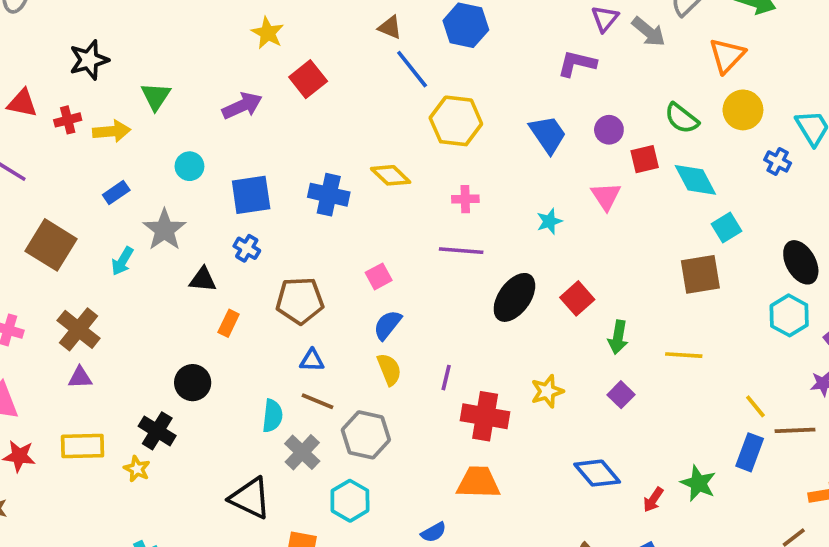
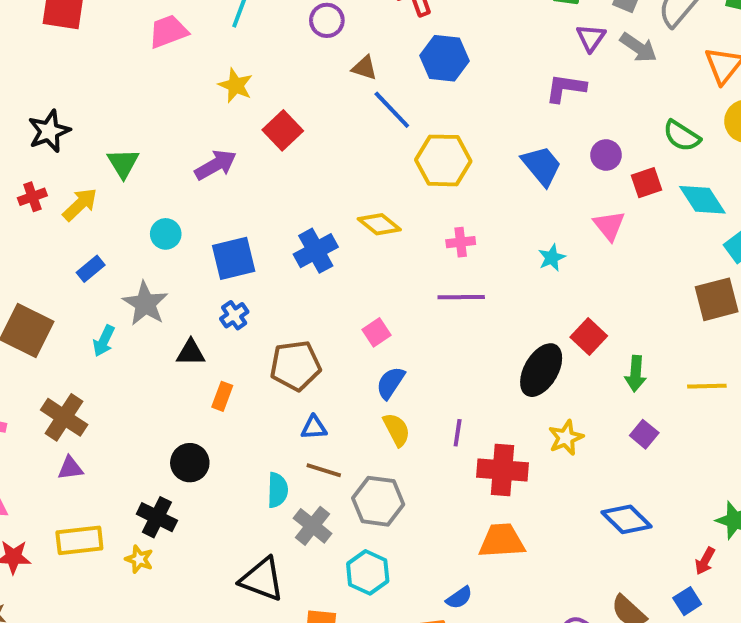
yellow arrow: (112, 131) -> (80, 204), turned -33
blue cross: (329, 195) -> (316, 251), turned -36
blue cross: (247, 248) -> (234, 315), turned 30
black ellipse: (514, 297) -> (541, 370), moved
red arrow: (653, 500) -> (705, 561), moved

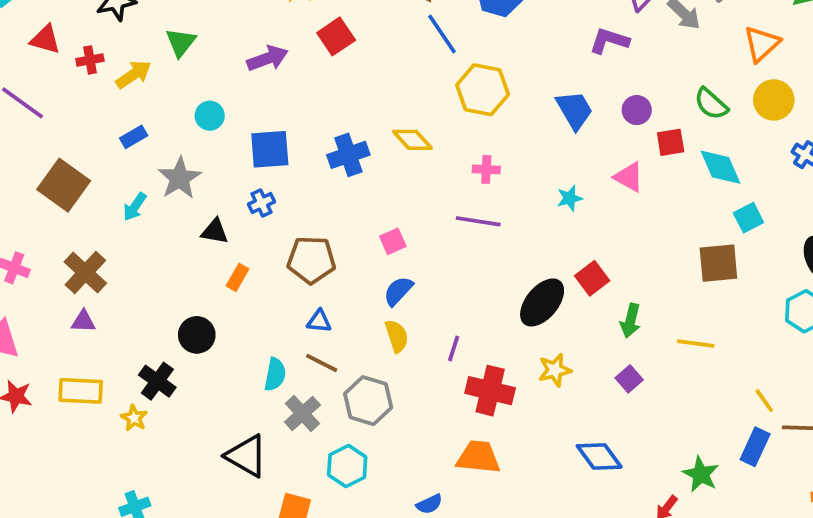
pink triangle: (609, 226) -> (629, 177), turned -32

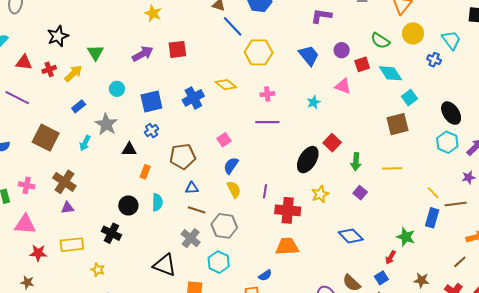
red square: (336, 36) -> (177, 49), moved, turned 36
cyan semicircle: (275, 374) -> (157, 202), moved
yellow star: (134, 418) -> (98, 270), moved

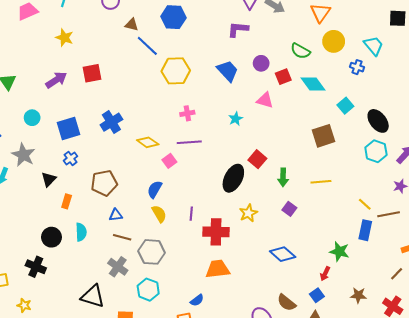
yellow diamond: (226, 85) -> (148, 142), moved
cyan square: (409, 98) -> (345, 106), moved
pink square: (224, 140) -> (169, 161), moved
black triangle: (129, 149) -> (49, 179), turned -42

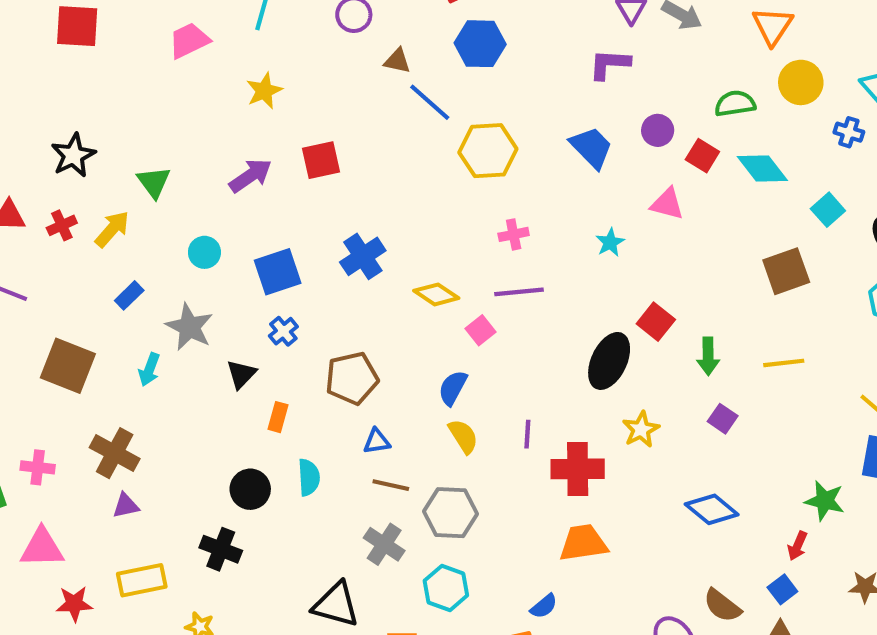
yellow star: (64, 38) -> (264, 91), turned 30
green semicircle: (300, 51) -> (735, 104), turned 144
red square: (283, 77) -> (702, 156), turned -35

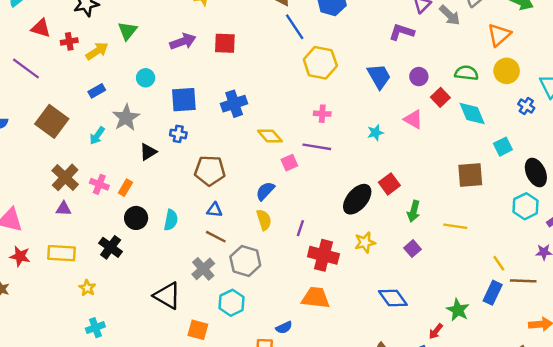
blue cross: (283, 331) -> (178, 134), turned 35
orange rectangle: (278, 417) -> (125, 188), moved
pink cross: (38, 467) -> (99, 184), moved

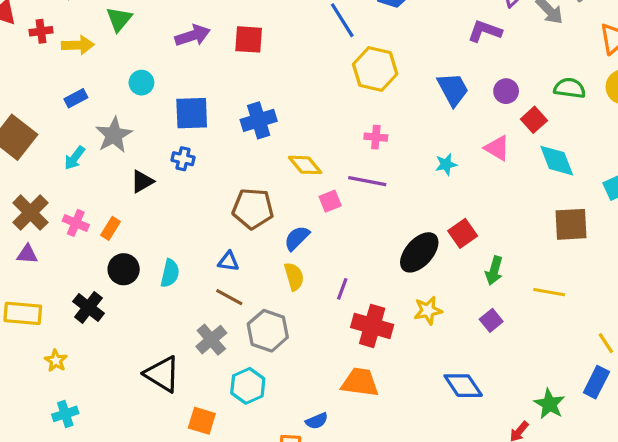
yellow arrow: (97, 51) -> (78, 45), turned 30
cyan diamond: (472, 114) -> (557, 161), moved
brown pentagon: (210, 171) -> (253, 209), moved

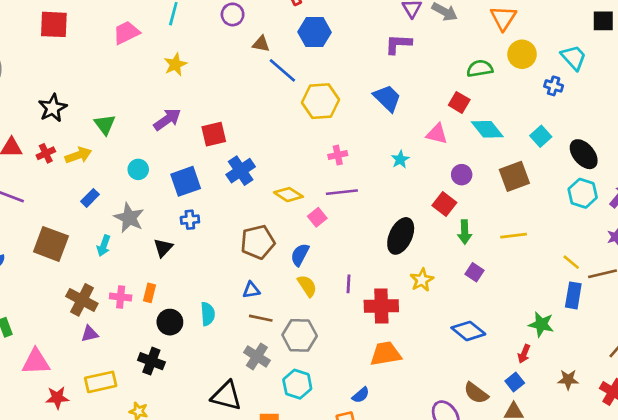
red square: (249, 39) -> (214, 134), moved
purple circle: (506, 91) -> (462, 175), moved
red square: (463, 233) -> (444, 204), moved

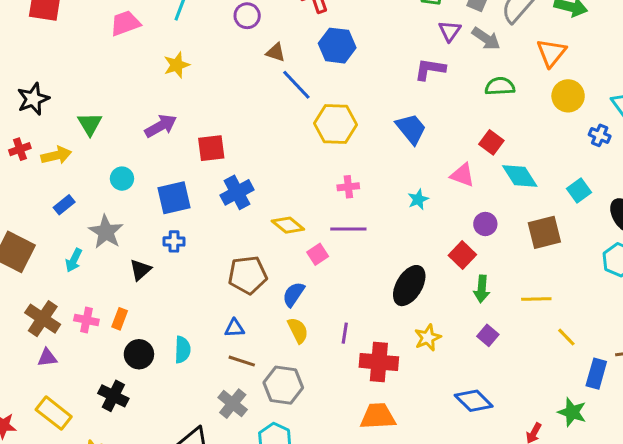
green semicircle: (480, 68) -> (500, 86), moved
yellow line: (571, 262) -> (566, 337), moved
green star: (541, 324) -> (572, 412), moved
yellow rectangle: (101, 382) -> (54, 413), turned 44

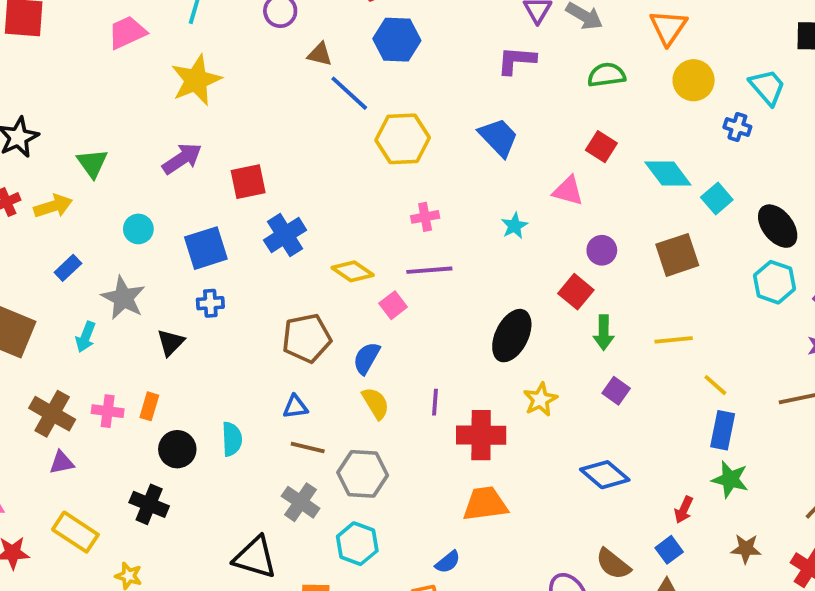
yellow star: (177, 65) -> (196, 80), size x1.5
cyan diamond: (520, 176) -> (668, 173), moved
blue rectangle: (596, 374) -> (723, 430), moved

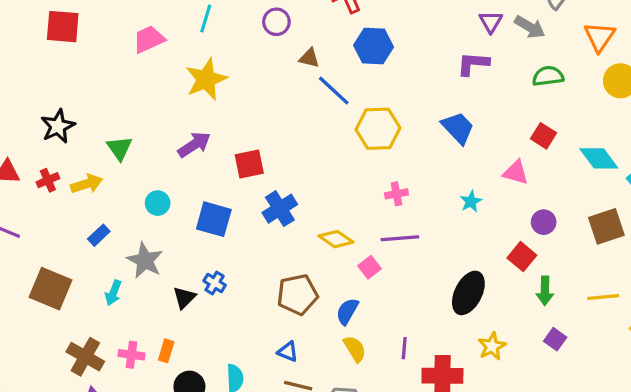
blue square: (206, 248) -> (214, 219), turned 33
blue cross: (210, 303) -> (215, 283), moved, turned 35
blue triangle: (295, 407) -> (288, 352), turned 30

